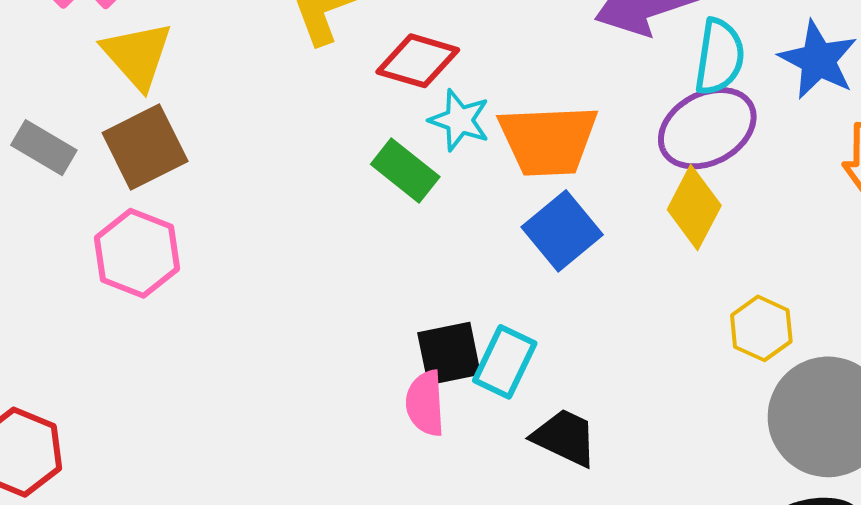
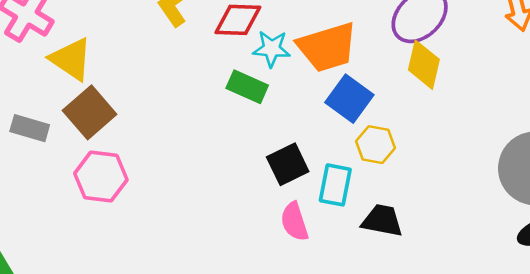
yellow hexagon: (761, 328) -> (375, 145), moved
black square: (449, 354) -> (288, 164), moved

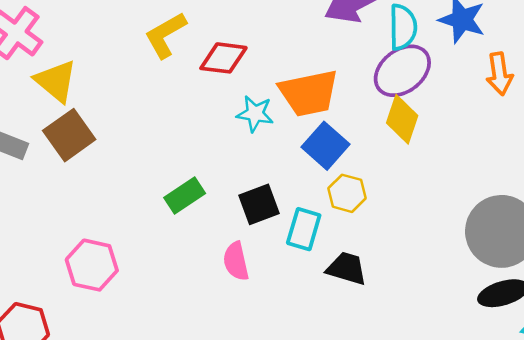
cyan star: (272, 49) -> (255, 114), moved
green rectangle: (247, 87) -> (185, 196), moved, turned -63
pink hexagon: (101, 177) -> (92, 265), moved
pink semicircle: (294, 222) -> (236, 261), moved

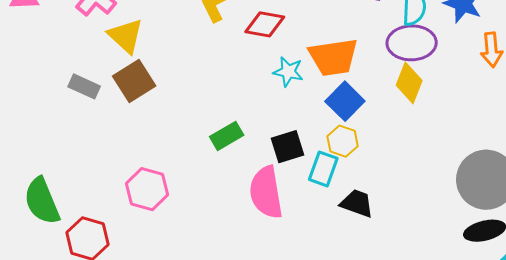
purple ellipse: (402, 71) -> (412, 43), turned 33
yellow hexagon: (347, 193) -> (343, 141), moved
pink semicircle: (236, 261) -> (266, 192), size x1.6

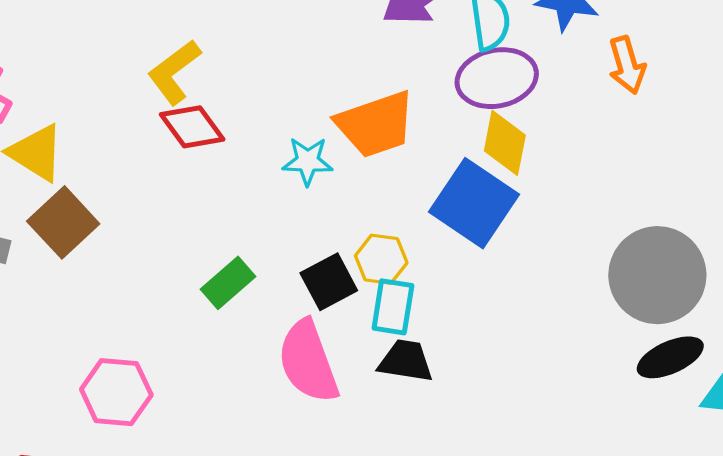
red diamond: (265, 24) -> (192, 127), moved, turned 54
blue square: (345, 101) -> (474, 203), moved, size x1.4
yellow hexagon: (343, 141) -> (381, 259), moved
black trapezoid: (357, 203) -> (406, 361), moved

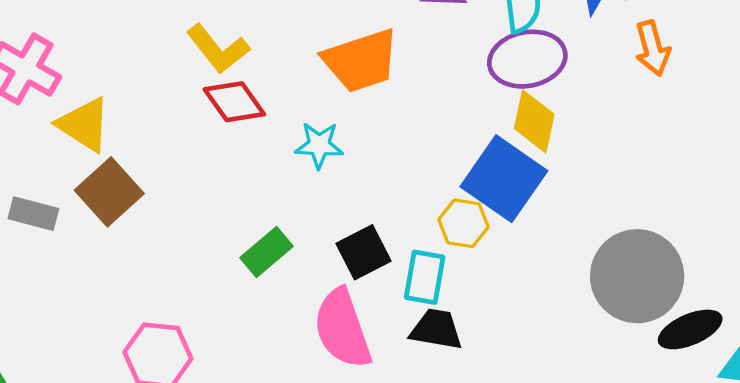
yellow L-shape: (174, 72) -> (218, 49), turned -92
orange trapezoid: (376, 124) -> (361, 61), moved
cyan star: (308, 161) -> (319, 145), moved
yellow hexagon: (381, 259) -> (463, 223), moved
gray circle: (657, 275) -> (637, 276), moved

